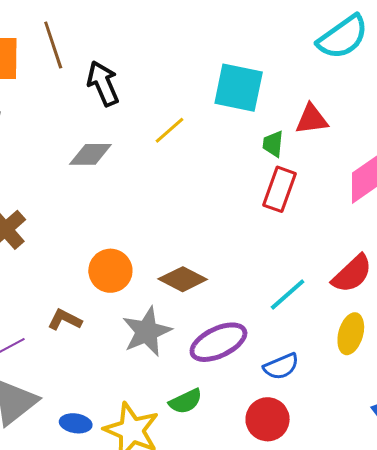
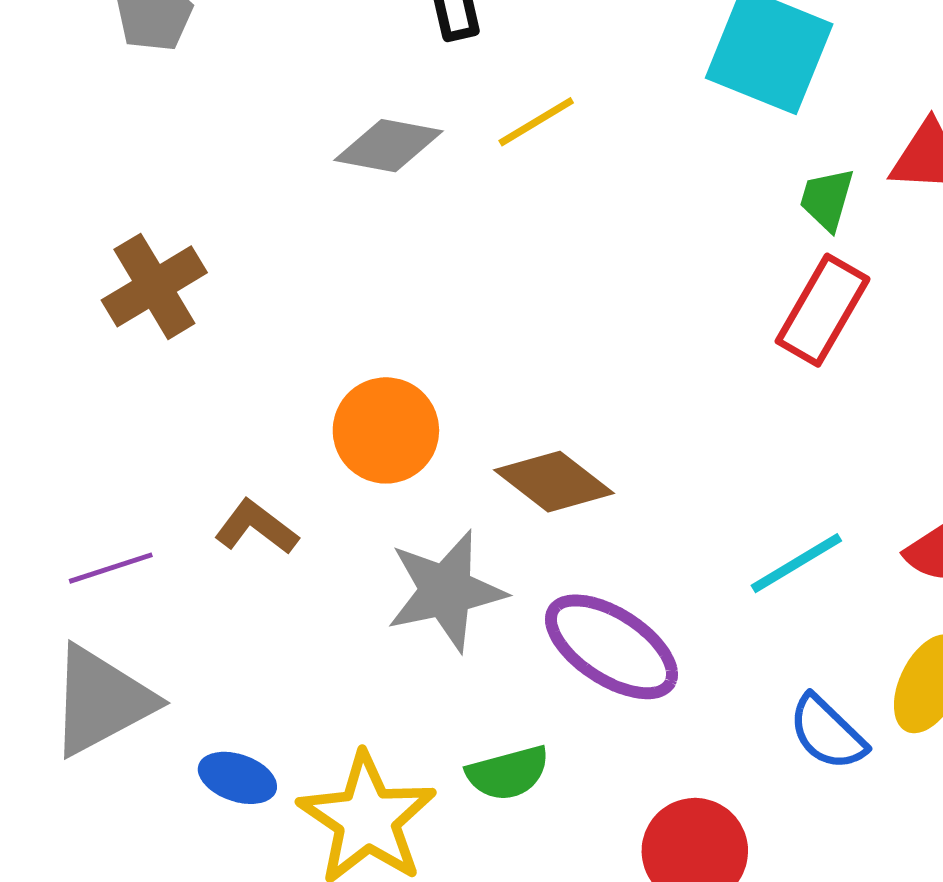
yellow line: (170, 130) -> (536, 122), moved
purple ellipse: (218, 342) -> (611, 647), turned 48
blue semicircle: (281, 366) -> (827, 733), moved, turned 57

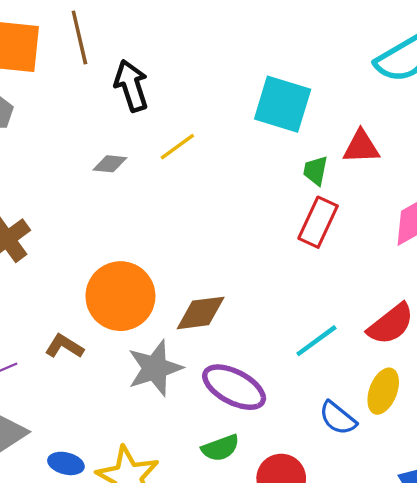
gray diamond: (388, 146) -> (110, 164), size x0.7
orange circle: (386, 430) -> (120, 296), size x1.4
brown diamond: (554, 482) -> (201, 313), turned -40
green semicircle: (508, 773) -> (220, 448), moved

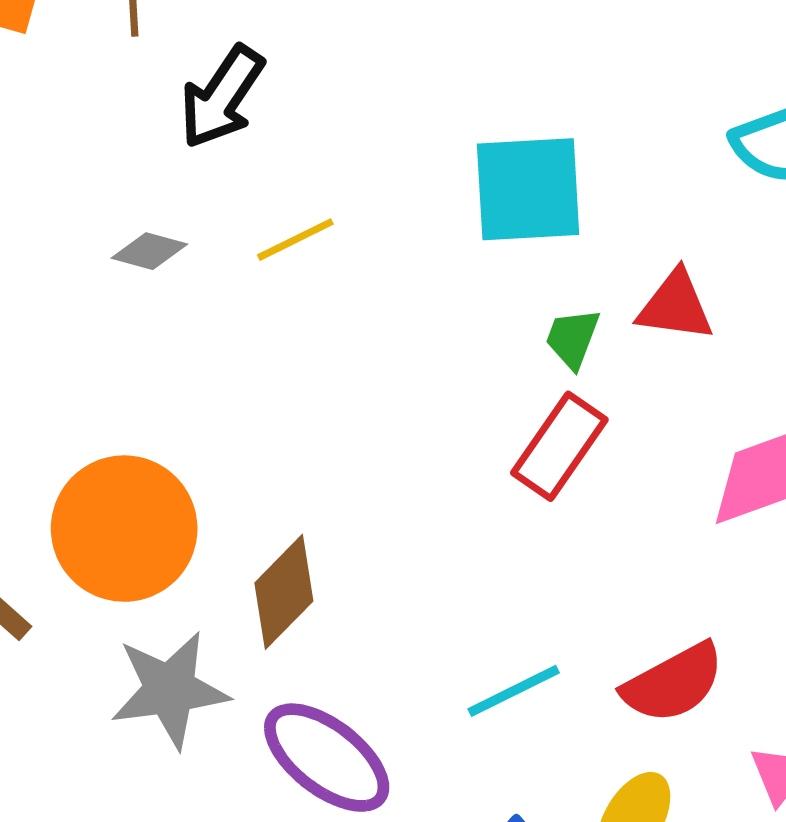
black arrow: (131, 86) -> (222, 97), turned -138
cyan square: (283, 104) -> (528, 189), turned -30
brown diamond: (201, 313) -> (284, 592), turned -48

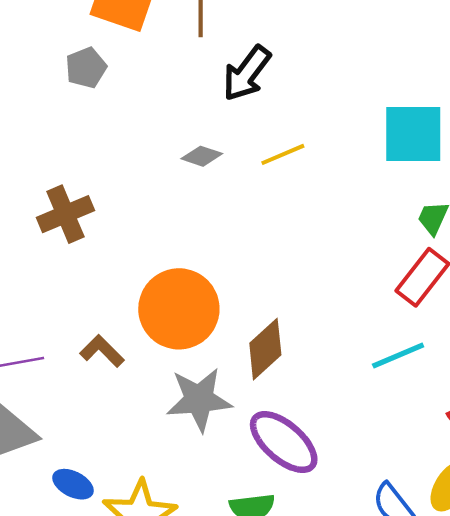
cyan line: (514, 691) -> (398, 356), moved

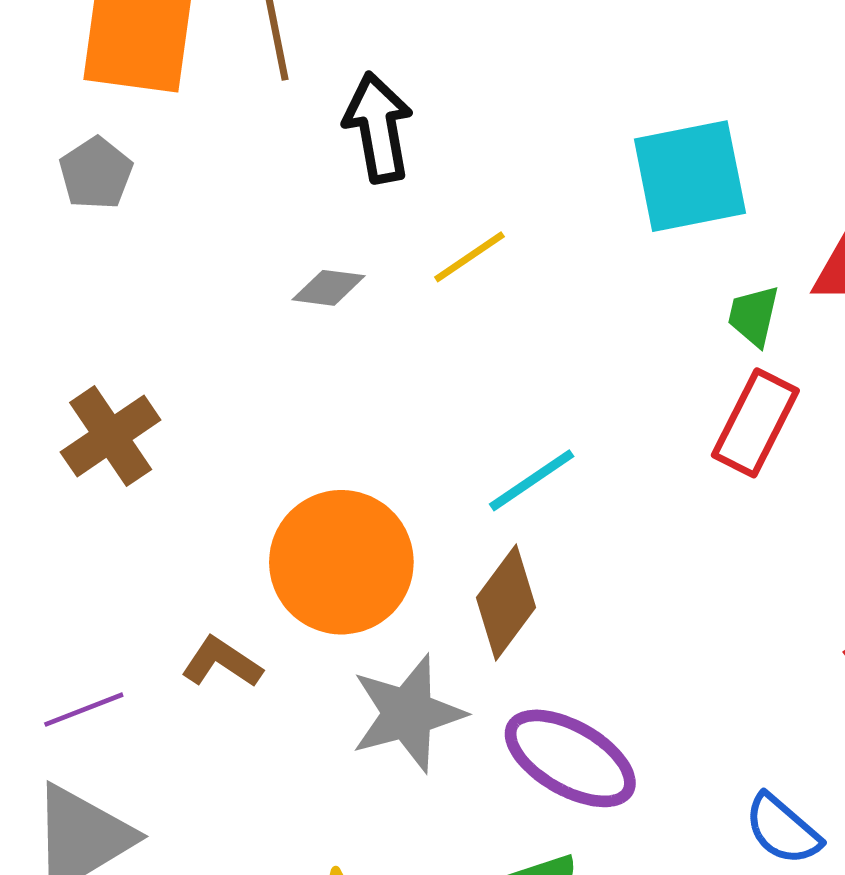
black arrow: (247, 73) -> (378, 128), turned 144
cyan line: (398, 356) -> (532, 480), moved

